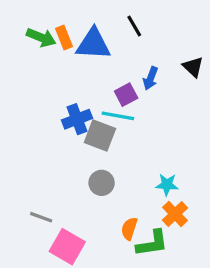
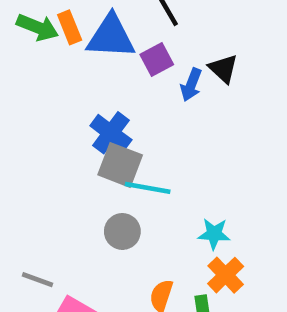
black triangle: (193, 67) -> (223, 69), moved
purple square: (126, 95) -> (157, 59), moved
cyan line: (118, 116) -> (148, 188), moved
blue cross: (77, 119) -> (111, 133), moved, turned -32

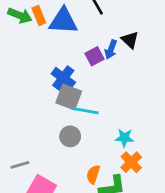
purple square: (157, 59) -> (95, 56), moved
gray line: (37, 280) -> (20, 165), turned -36

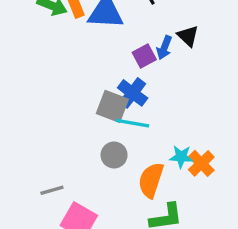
blue cross: (63, 78) -> (133, 93), moved
orange cross: (131, 162) -> (201, 163), moved
orange semicircle: (93, 174) -> (151, 180), moved, size x1.5

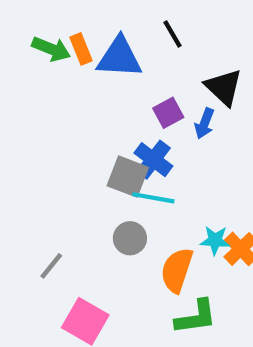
black triangle: (188, 36) -> (224, 87), size x1.4
blue arrow: (164, 48) -> (204, 123), moved
gray line: (52, 190) -> (51, 266), moved, turned -35

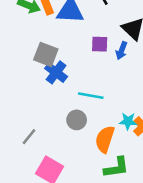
purple square: (168, 113) -> (100, 44), turned 30
blue cross: (153, 160) -> (56, 72), moved
gray square: (128, 177) -> (46, 54), moved

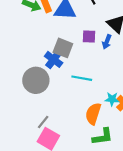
gray square: (46, 54) -> (63, 48), moved
gray circle: (77, 120) -> (36, 80), moved, size x1.6
gray line: (29, 137) -> (43, 122), moved

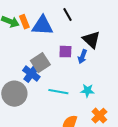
gray square: (63, 48) -> (40, 63), turned 36
cyan star: (112, 99) -> (87, 91), moved

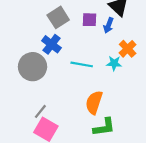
gray square: (40, 63) -> (58, 17), moved
orange cross: (99, 116) -> (128, 49), moved

